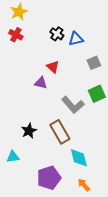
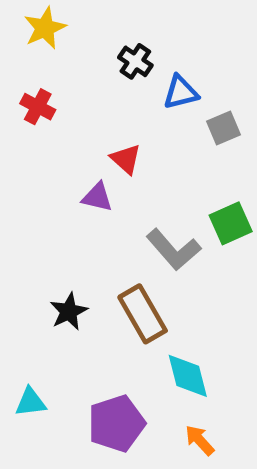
black cross: (57, 34) -> (135, 61), moved
red cross: (16, 35) -> (38, 107), moved
gray square: (94, 63) -> (224, 128), moved
cyan triangle: (13, 157) -> (31, 402), moved

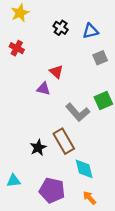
blue triangle: (181, 92) -> (91, 31), moved
black star: (69, 312) -> (38, 148), moved
purple pentagon: (116, 423) -> (52, 190), turned 30

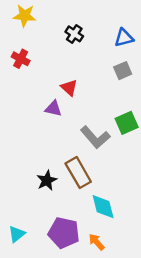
yellow star: (20, 13) -> (25, 16), turned 30
blue triangle: (91, 31) -> (124, 38), moved
cyan triangle: (14, 181) -> (17, 234), moved, turned -32
orange arrow: (89, 198) -> (97, 242), moved

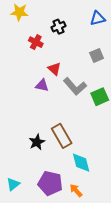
black cross: (74, 34) -> (58, 27), turned 32
blue triangle: (124, 38) -> (98, 18), moved
red cross: (21, 59) -> (36, 42), moved
gray L-shape: (95, 137) -> (75, 86), moved

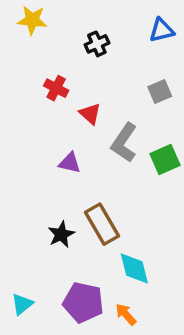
red cross: (36, 42) -> (56, 88), moved
purple triangle: (42, 85) -> (70, 163), moved
gray L-shape: (75, 86) -> (124, 143), turned 75

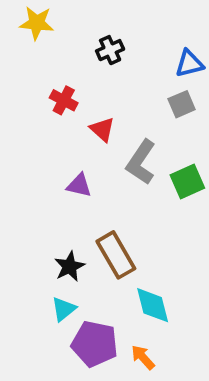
blue triangle: (162, 30) -> (189, 64), moved
cyan triangle: (22, 304) -> (64, 309), moved

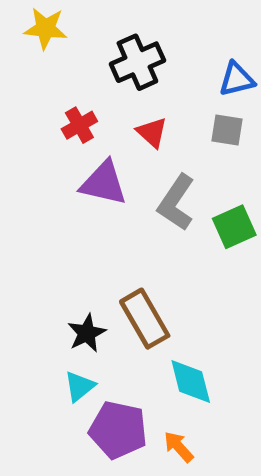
black cross: (110, 50) -> (137, 62), size x1.5
red cross: (64, 100) -> (79, 125), turned 32
gray square: (182, 104) -> (227, 130), turned 32
red triangle: (102, 129) -> (152, 132), moved
purple triangle: (79, 185) -> (104, 183), moved, size x1.5

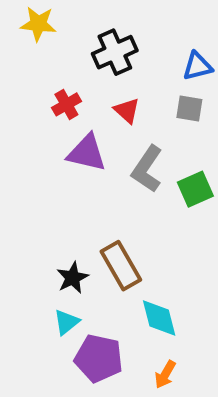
orange arrow: (179, 447) -> (165, 374), moved, turned -108

